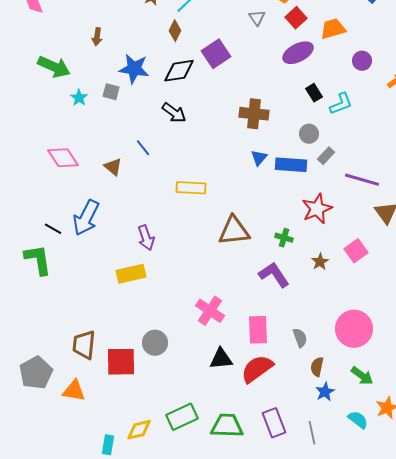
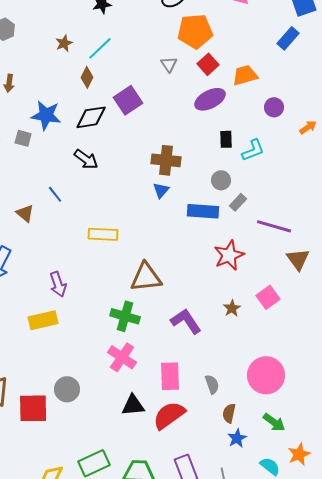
black rectangle: (314, 93) -> (226, 139), turned 30
blue triangle: (259, 158) -> (161, 190), moved
green cross: (284, 238) -> (125, 316), moved, size x1.6

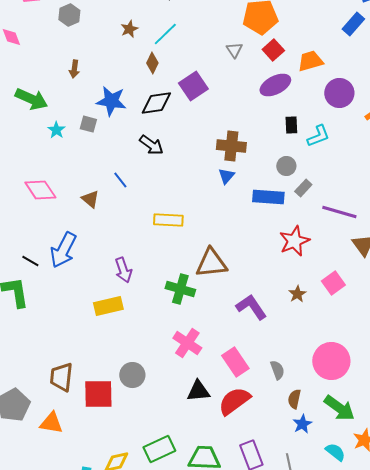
purple circle: (274, 107) -> (339, 93), size x1.5
green cross: (125, 316) -> (180, 289), moved
pink rectangle: (170, 376) -> (235, 362), turned -32
green arrow: (274, 422) -> (339, 408), size x1.4

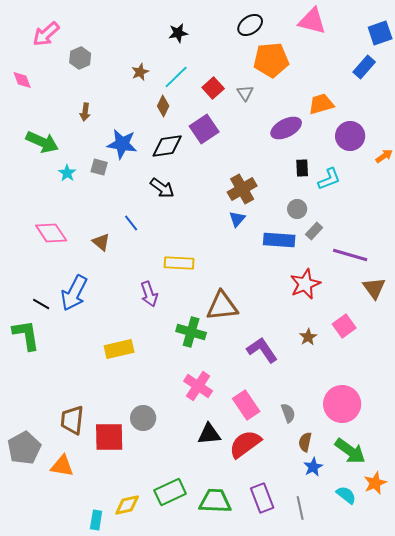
red square: (273, 50) -> (213, 88), moved
brown cross: (231, 146) -> (242, 189), turned -36
purple arrow: (123, 270) -> (149, 294), moved

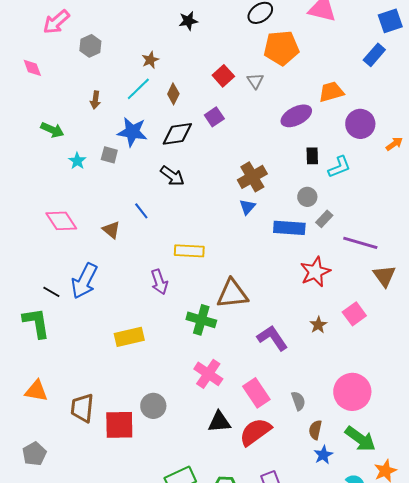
cyan line: (176, 77) -> (138, 89), moved
purple square: (204, 129) -> (214, 117), size x0.7
green arrow: (42, 142) -> (52, 130), size x0.7
gray pentagon: (24, 448) -> (34, 454), moved, size x0.7
orange triangle: (62, 466) -> (36, 391), moved

